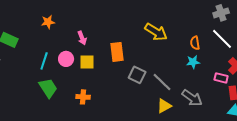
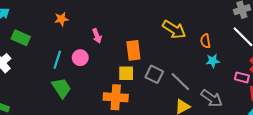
orange semicircle: (195, 43) -> (205, 41), moved
yellow square: (87, 62) -> (126, 73), moved
orange cross: (83, 97) -> (116, 97), moved, size x1.6

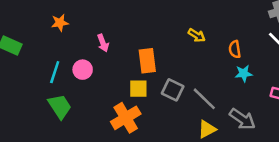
yellow arrow: (174, 29) -> (197, 35), size x0.6
orange cross: (116, 97) -> (126, 118), turned -35

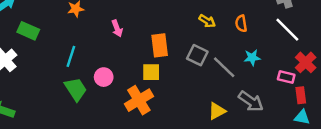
orange semicircle: (235, 49) -> (241, 23), moved
pink circle: (83, 70) -> (104, 77), moved
gray square: (173, 90) -> (197, 55), moved
gray line: (204, 99) -> (224, 67), moved

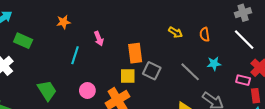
gray square: (197, 55) -> (152, 71), moved
cyan line: (71, 56) -> (75, 55), moved
pink circle: (104, 77) -> (87, 90), moved
green trapezoid: (76, 89) -> (47, 90), moved

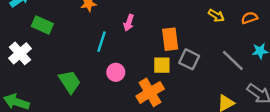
orange semicircle: (205, 34) -> (249, 18), turned 80
pink arrow: (99, 39) -> (129, 23), turned 40
pink circle: (87, 90) -> (116, 72), moved

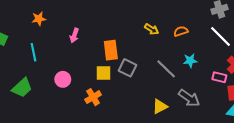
cyan line: (102, 42) -> (34, 52), moved, turned -30
green trapezoid: (70, 82) -> (22, 88), turned 80
orange cross: (150, 92) -> (93, 97), size x0.7

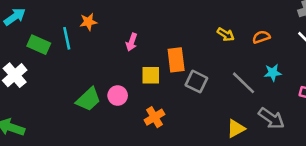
cyan line: (34, 52) -> (67, 38), moved
yellow square: (104, 73) -> (151, 75), moved
green trapezoid: (22, 88) -> (88, 99), moved

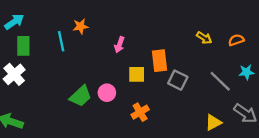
green rectangle: (39, 45) -> (23, 46), moved, turned 66

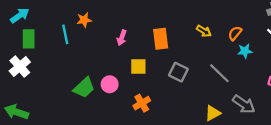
orange semicircle: (236, 40) -> (235, 33), turned -32
orange rectangle: (160, 61) -> (161, 39), moved
cyan star: (247, 72) -> (245, 51), moved

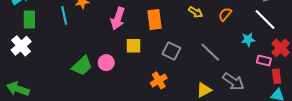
pink arrow: (122, 38) -> (118, 18), size x1.5
cyan star: (245, 51) -> (248, 39), moved
orange cross: (142, 103) -> (159, 80), moved

